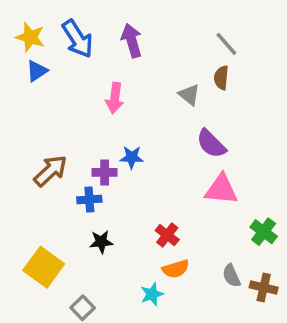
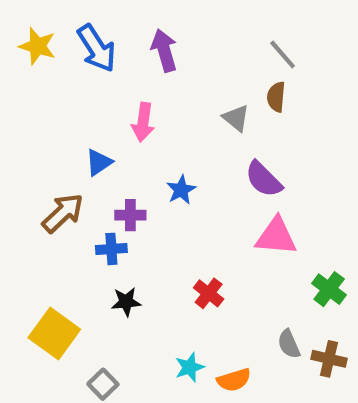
blue triangle: (37, 71) -> (99, 162), moved
blue star: (132, 157) -> (181, 190), moved, turned -30
orange semicircle: (176, 269) -> (234, 380), moved

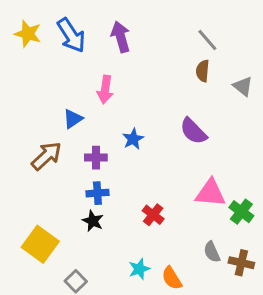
gray triangle: (236, 118) -> (243, 86), moved
pink triangle: (276, 236) -> (210, 193), moved
blue cross: (111, 249) -> (97, 193), moved
black star: (126, 302) -> (93, 221), turned 30
orange semicircle: (234, 380) -> (172, 278), turned 75

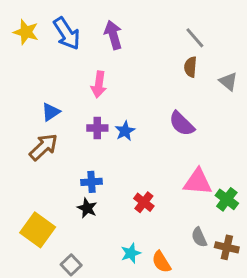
blue triangle: (73, 119) -> (51, 112), moved
purple cross: (96, 158) -> (97, 128), moved

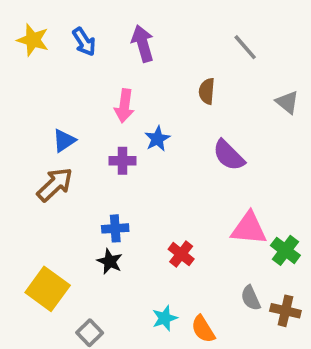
blue arrow: (67, 33) -> (84, 42), size x0.7
brown semicircle: (190, 67) -> (207, 91), moved
blue star: (125, 131) -> (157, 139), moved

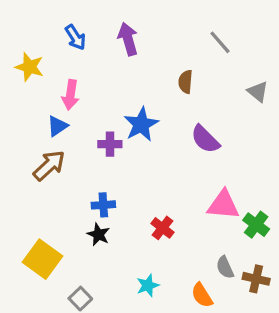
yellow star: (33, 40) -> (29, 67), moved
pink arrow: (124, 106) -> (70, 95), moved
blue star: (157, 139) -> (141, 124), size x1.5
orange semicircle: (203, 329) -> (202, 295), moved

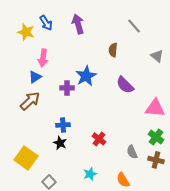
yellow star: (29, 67) -> (26, 32), moved
pink triangle: (223, 205) -> (155, 108), moved
gray semicircle: (225, 267) -> (132, 152), moved
brown cross: (256, 279) -> (156, 160), moved

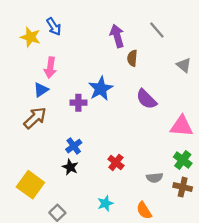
purple arrow: (78, 24) -> (117, 36), moved
blue cross: (63, 125) -> (74, 146), turned -32
gray semicircle: (132, 152) -> (155, 178), turned -72

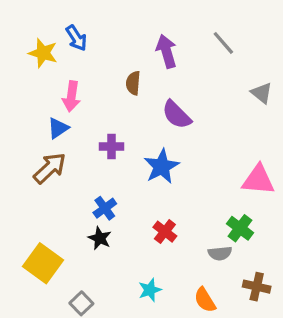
brown semicircle: (132, 58) -> (133, 83), moved
blue star: (101, 89) -> (162, 166), moved
purple semicircle: (146, 99) -> (177, 115), moved
green cross: (183, 160) -> (240, 228), moved
brown cross: (183, 187) -> (257, 287), moved

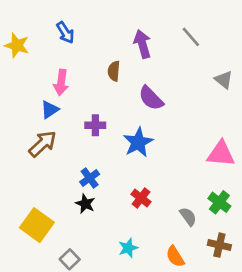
yellow star: (43, 53) -> (17, 45), moved
green cross: (240, 228) -> (219, 202), moved
gray semicircle: (220, 253) -> (188, 217), turned -120

